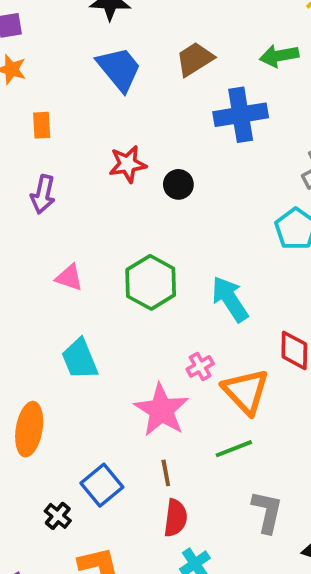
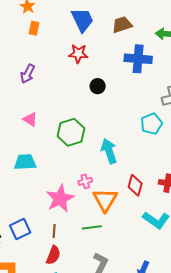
orange rectangle: (42, 125) -> (34, 28), moved
red star: (128, 164) -> (78, 54), moved
cyan trapezoid: (80, 359) -> (25, 162), turned 95

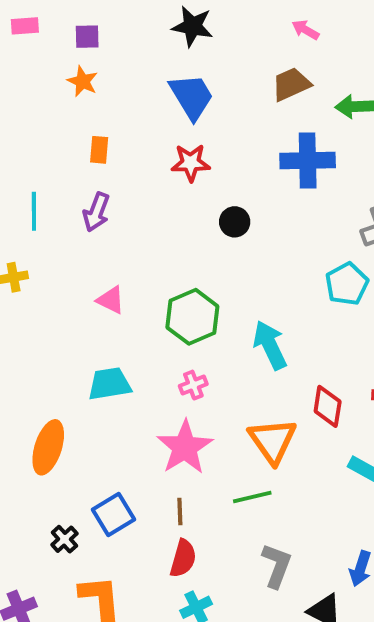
brown trapezoid: (122, 25) -> (291, 84), moved
orange rectangle: (34, 28) -> (99, 150), moved
pink cross: (85, 181) -> (193, 385), moved

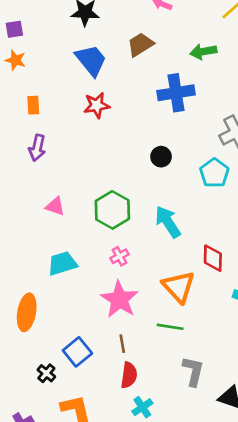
brown trapezoid: (291, 84) -> (140, 45), moved
black circle: (235, 222) -> (161, 157), moved
green line: (252, 497) -> (170, 327), turned 30

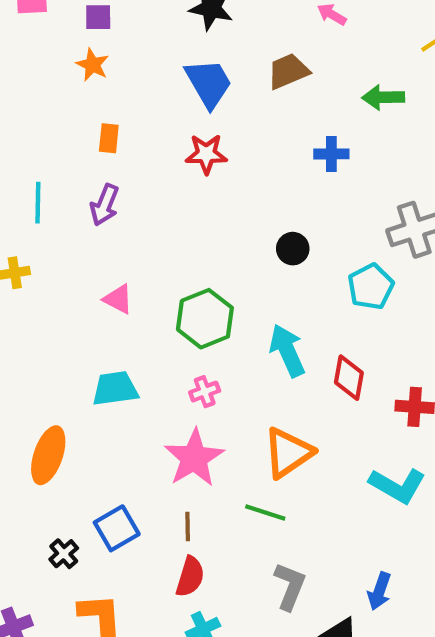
blue cross: (176, 93) -> (331, 154), size x0.6
red diamond: (213, 258) -> (349, 378), moved
orange triangle: (179, 287) -> (288, 453), turned 30

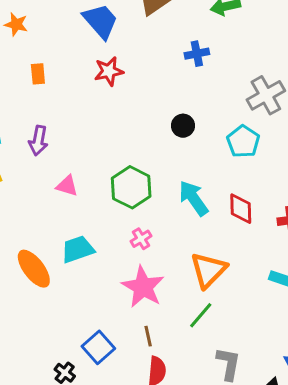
purple arrow: (104, 205) -> (38, 141), moved
orange ellipse: (48, 455) -> (34, 269), moved, turned -45
green line: (265, 512) -> (201, 315), turned -56

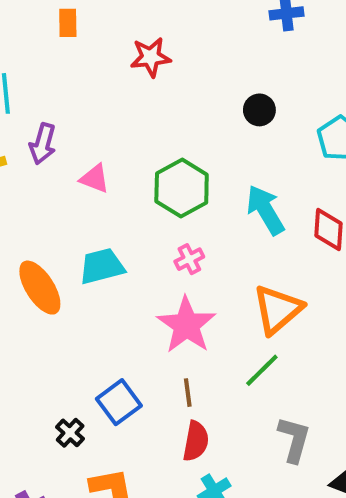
red star: (109, 71) -> (151, 57), moved
purple arrow: (38, 141) -> (43, 144), moved

